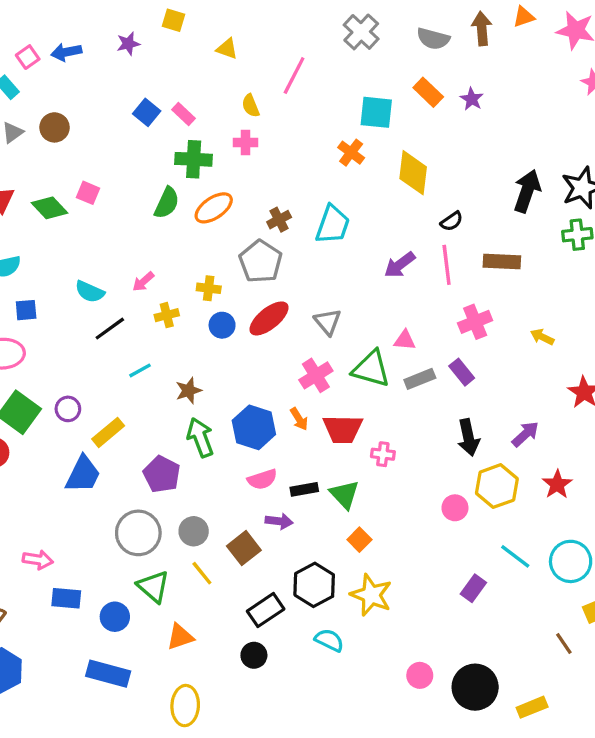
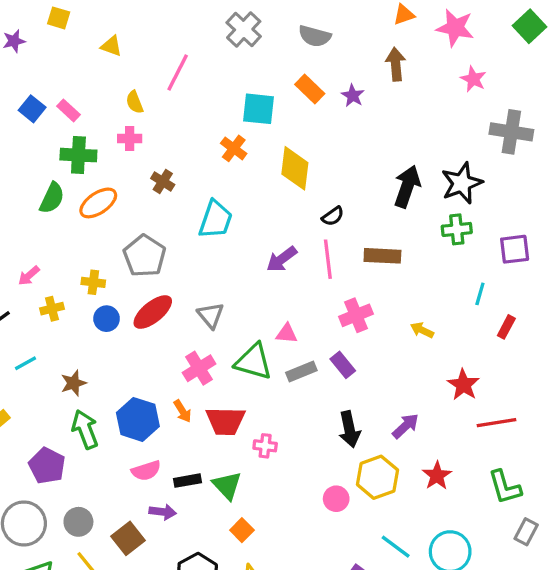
brown arrow: (482, 29) -> (396, 64), moved
brown cross: (279, 220) -> (163, 181), moved, turned -30

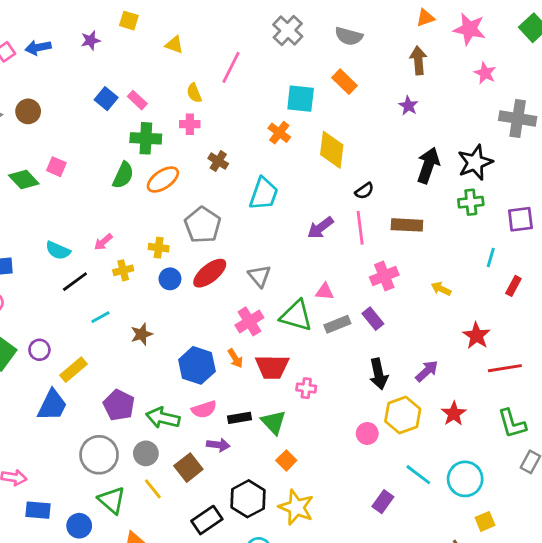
purple star: (353, 96) -> (408, 106), moved
green arrow: (85, 429) -> (163, 418), moved, turned -56

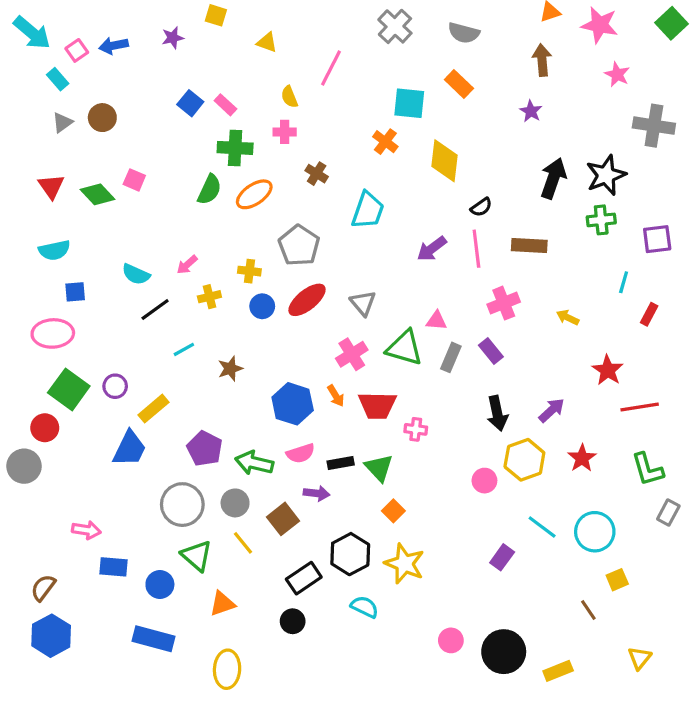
gray rectangle: (337, 324) -> (451, 357), turned -45

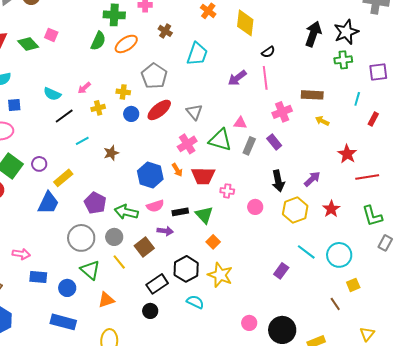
brown rectangle: (529, 246) -> (312, 95), moved
pink circle: (484, 481) -> (255, 207), moved

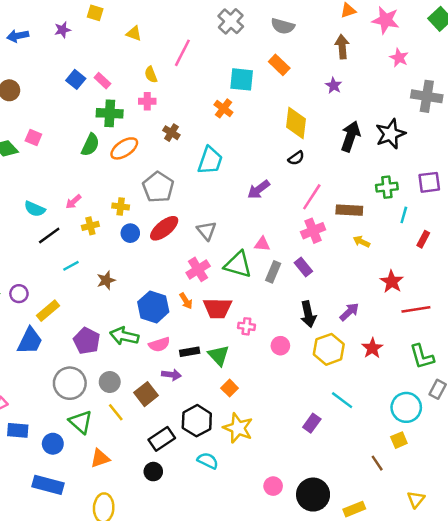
yellow diamond: (245, 23) -> (296, 123), moved
green cross: (343, 60) -> (387, 187), moved
pink line: (265, 78) -> (312, 197), moved, turned 40
green arrow: (126, 212) -> (124, 336), moved
cyan circle: (339, 255) -> (406, 407), moved

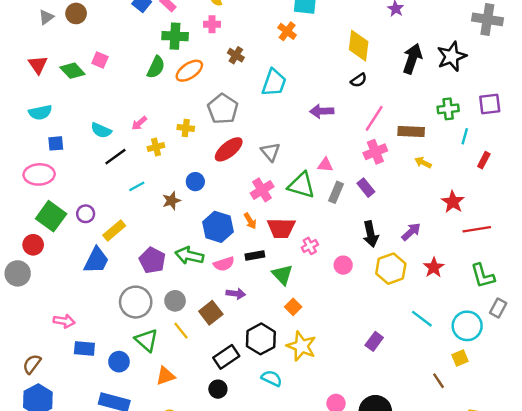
purple arrow: (259, 190) -> (322, 111), turned 35
blue circle: (130, 233) -> (195, 182), moved
pink cross: (246, 326) -> (310, 246), turned -35
black rectangle: (190, 352) -> (255, 256), moved
cyan line: (342, 400) -> (422, 319), moved

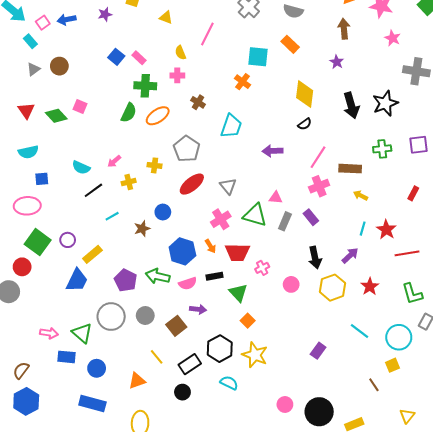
black arrow: (412, 59) -> (351, 105), turned 145
cyan line: (465, 136) -> (363, 229), moved
yellow line: (181, 331) -> (157, 357), moved
green triangle: (146, 340) -> (82, 333), moved

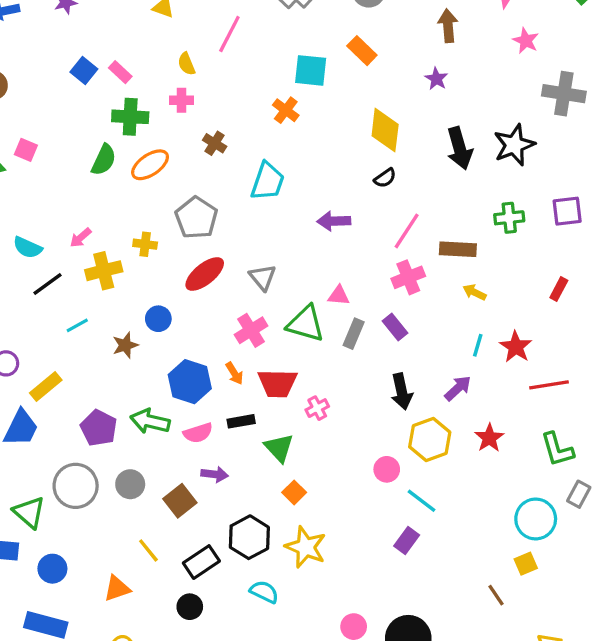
yellow cross: (129, 182) -> (104, 271), size x1.5
pink circle: (291, 284) -> (387, 469), moved
cyan line: (359, 331) -> (421, 501), moved

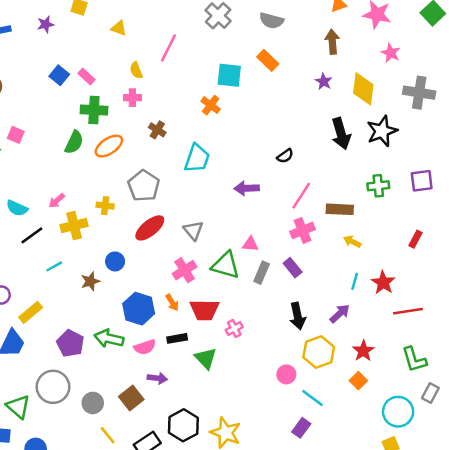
yellow diamond: (385, 130) -> (363, 89), moved
gray circle: (130, 484) -> (93, 403), moved
orange square: (294, 492) -> (358, 381), moved

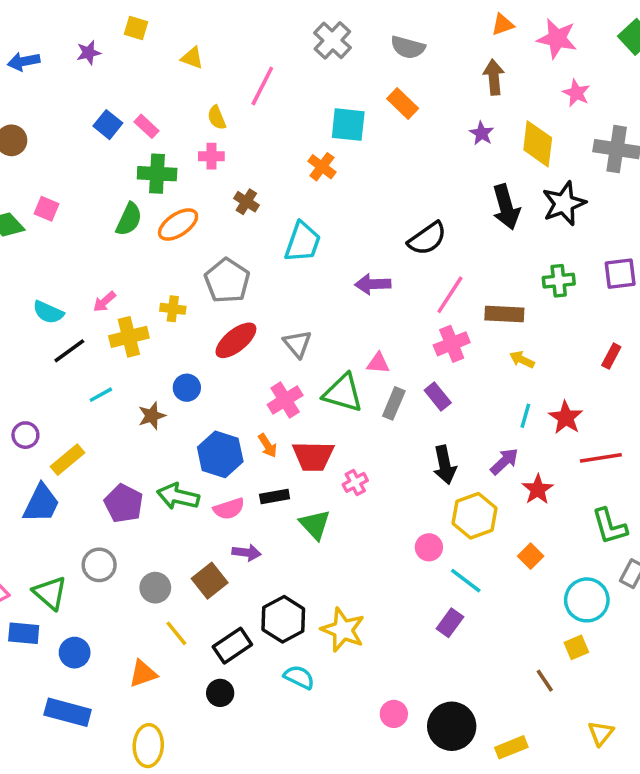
black semicircle: (285, 156) -> (427, 239), size x1.6
red star: (363, 351) -> (538, 489), moved
gray circle: (53, 387) -> (99, 565), size x0.7

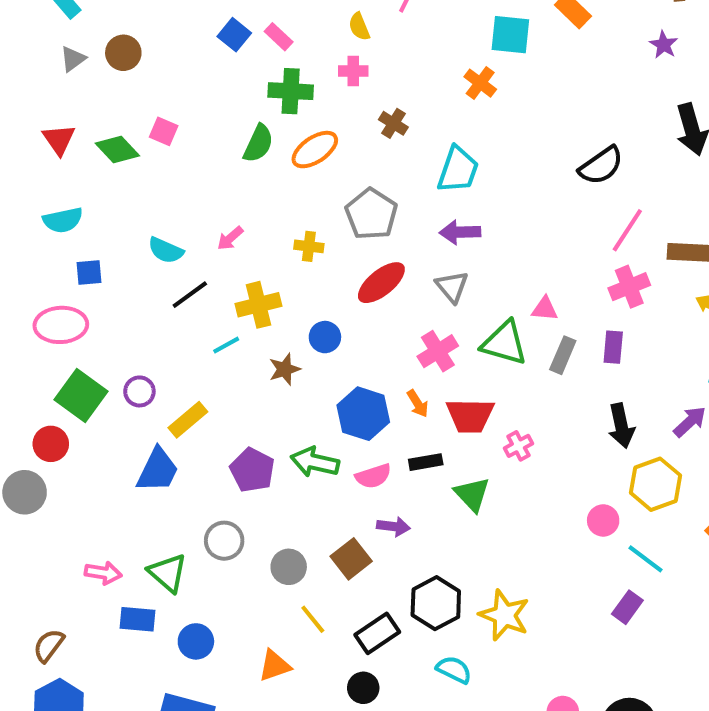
purple arrow: (373, 284) -> (460, 232), moved
yellow cross: (129, 337) -> (258, 305), moved
purple rectangle: (438, 396) -> (613, 347), turned 44

